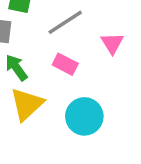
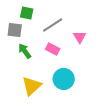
yellow triangle: (27, 104) -> (32, 86), moved

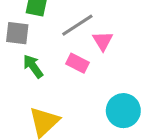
pink triangle: (80, 37) -> (103, 41), moved
cyan circle: (64, 79) -> (123, 111), moved

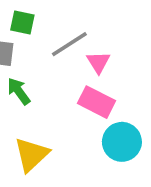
pink rectangle: (77, 63) -> (97, 102), moved, size x1.4

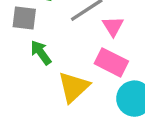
yellow triangle: (31, 155) -> (74, 87), moved

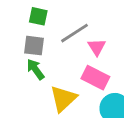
gray square: (24, 18) -> (34, 46), moved

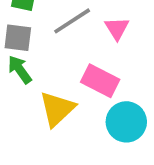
pink triangle: (97, 47) -> (117, 28), moved

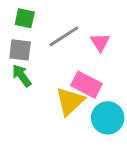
yellow triangle: (57, 109) -> (70, 101), moved

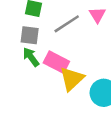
pink triangle: (100, 42) -> (97, 15), moved
pink rectangle: (87, 85) -> (56, 62), moved

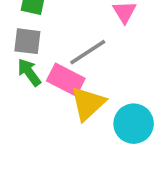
gray line: (67, 24) -> (88, 52), moved

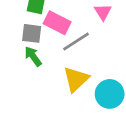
pink rectangle: (66, 80) -> (57, 23), moved

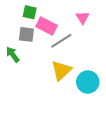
green arrow: (33, 56) -> (13, 55), moved

